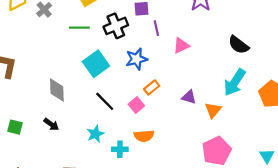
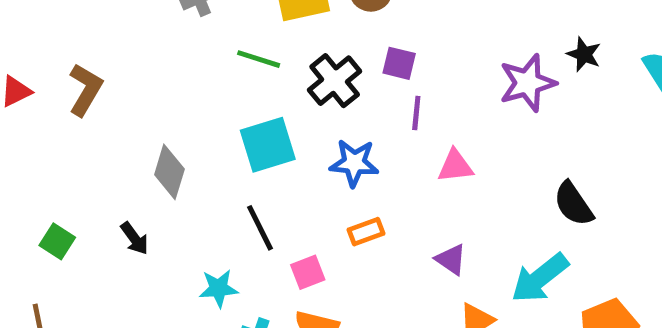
black cross: (116, 26) -> (335, 81), turned -35
purple triangle: (189, 97) -> (451, 260), moved
pink square: (136, 105) -> (308, 272), moved
green square: (15, 127) -> (57, 241), moved

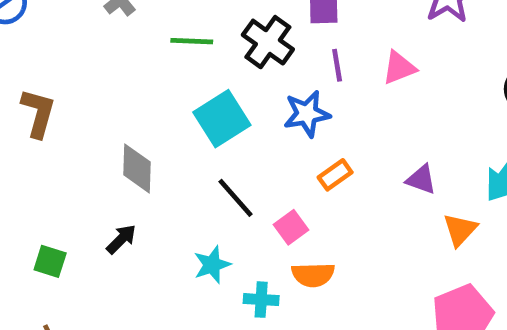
purple line: (416, 113) -> (337, 65), moved
pink triangle: (455, 166) -> (399, 68), moved
black arrow: (134, 238) -> (121, 239), turned -84

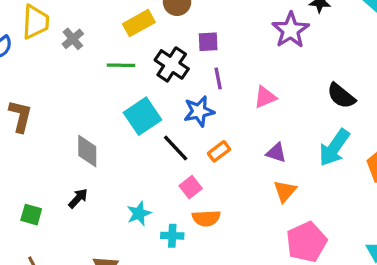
pink triangle: (399, 68) -> (265, 97), moved
black line: (235, 198) -> (176, 148), moved
orange triangle: (460, 230) -> (285, 191), moved

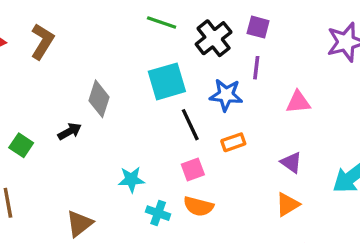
black arrow: (78, 198) -> (70, 131), moved

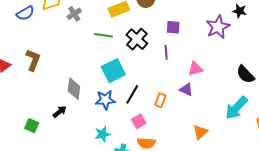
purple square: (258, 27) -> (173, 27), moved
blue star: (226, 95) -> (105, 100), moved
black line: (190, 125) -> (132, 94), turned 66
orange rectangle: (233, 142) -> (160, 100), turned -40
purple triangle: (291, 162) -> (186, 90), moved

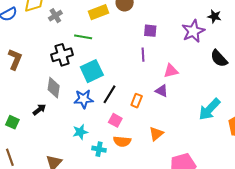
black cross: (137, 39) -> (62, 55), moved, turned 30
black semicircle: (245, 74) -> (219, 58), moved
pink square: (139, 121) -> (115, 120), turned -32
orange triangle: (200, 132) -> (156, 134), moved

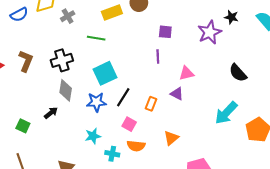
black cross: (62, 55) -> (62, 60), moved
black semicircle: (219, 58) -> (238, 73), moved

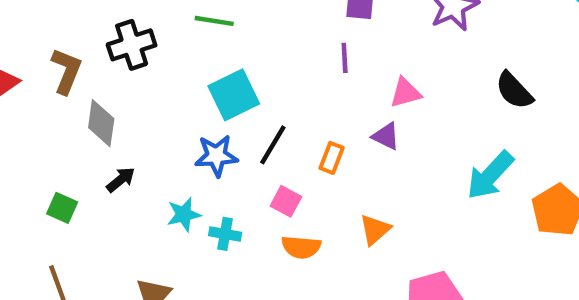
black cross: (62, 60) -> (132, 45), moved
gray diamond: (66, 90) -> (101, 123), moved
cyan star: (93, 136) -> (184, 214), moved
cyan cross: (112, 154) -> (225, 234), moved

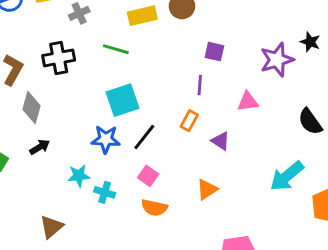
pink triangle: (405, 93) -> (248, 102), moved
orange rectangle: (332, 158) -> (189, 121), moved
orange triangle: (375, 230) -> (207, 189), moved

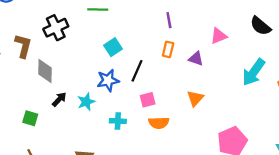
cyan square: (123, 100) -> (113, 47), size x0.7
pink triangle: (248, 102) -> (219, 36), moved
cyan star: (79, 176) -> (86, 102), moved
pink square: (148, 176) -> (148, 100), turned -35

